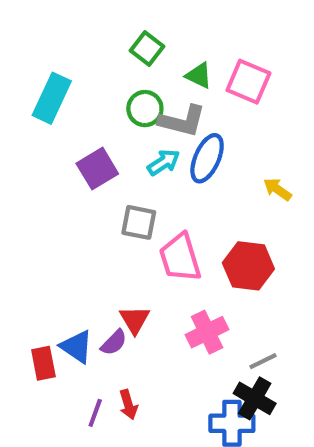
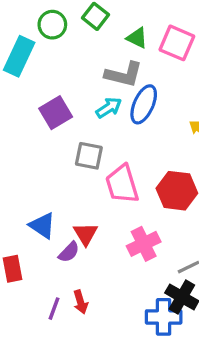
green circle: (145, 109) -> (52, 25), moved
blue triangle: (77, 347) -> (42, 226), moved

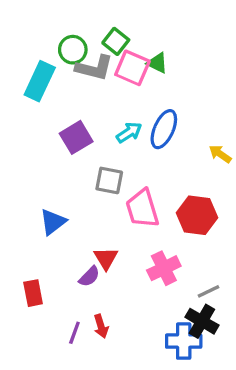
pink square: (177, 43) -> (132, 68), moved
gray L-shape: (124, 74) -> (94, 68), moved
blue triangle: (42, 226) -> (53, 222), moved, turned 48

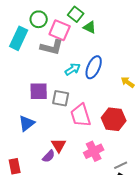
green square: (116, 41) -> (76, 14), moved
gray L-shape: (94, 68) -> (52, 47), moved
pink square: (132, 68) -> (60, 30), moved
purple square: (76, 137) -> (39, 91), moved, turned 30

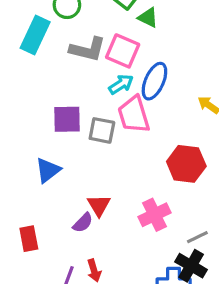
pink square: (60, 30) -> (123, 51), moved
pink trapezoid: (81, 115) -> (134, 115), moved

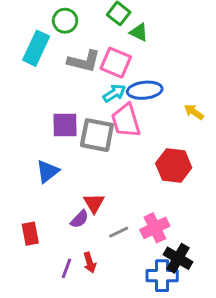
blue ellipse: (154, 81) -> (145, 90), turned 60
gray square: (102, 130) -> (97, 135), size x1.4
pink cross: (154, 215) -> (155, 228), moved
gray line: (197, 237) -> (119, 232), moved

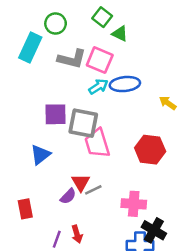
pink trapezoid: (126, 121) -> (97, 143), moved
pink cross: (155, 228) -> (134, 204), turned 30
gray line: (119, 232) -> (93, 190), moved

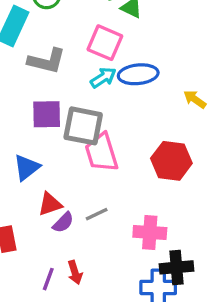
gray L-shape: (72, 59) -> (47, 61), moved
red triangle: (81, 182) -> (50, 204), moved, turned 42
black cross: (154, 230) -> (176, 267), turned -35

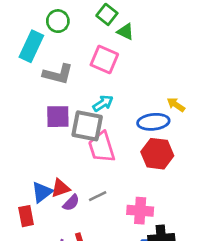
blue ellipse: (138, 74) -> (153, 122), moved
cyan arrow: (103, 78) -> (103, 103), moved
blue triangle: (27, 168) -> (42, 192), moved

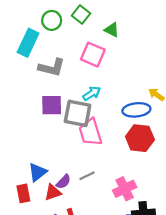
green square: (107, 14) -> (81, 15), moved
red triangle: (61, 188) -> (53, 192), moved
pink cross: (140, 211) -> (125, 189), turned -30

